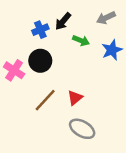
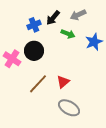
gray arrow: (106, 18) -> (78, 15), moved

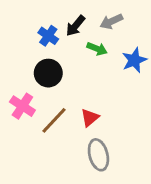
blue cross: (34, 25) -> (48, 36), turned -32
pink cross: (12, 59) -> (22, 106), moved
gray ellipse: (69, 108) -> (98, 155), turned 45

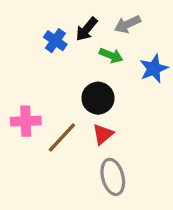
black circle: (48, 73) -> (98, 98), moved
pink cross: (22, 106) -> (26, 121), turned -35

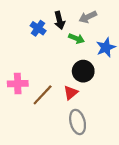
black arrow: (86, 29) -> (60, 20), turned -54
black circle: (98, 98) -> (83, 71), moved

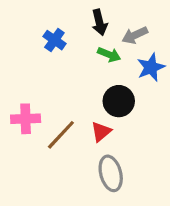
gray arrow: (88, 17) -> (135, 35), moved
black arrow: (60, 20) -> (99, 22), moved

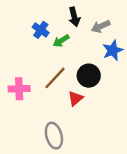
green arrow: (109, 54) -> (61, 41), moved, turned 126
brown line: (61, 135) -> (55, 78), moved
gray ellipse: (111, 173) -> (54, 136), moved

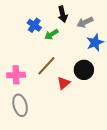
black circle: (89, 76) -> (84, 70), moved
gray ellipse: (54, 136) -> (20, 105), moved

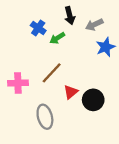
black circle: (84, 70) -> (93, 100), moved
gray ellipse: (20, 105) -> (45, 117), moved

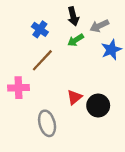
green arrow: (57, 38) -> (76, 40), moved
brown line: (52, 73) -> (42, 60), moved

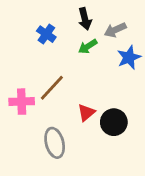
brown line: (42, 60) -> (52, 88), moved

